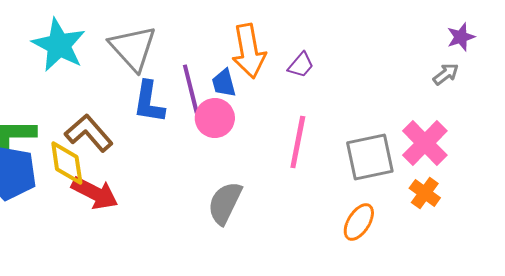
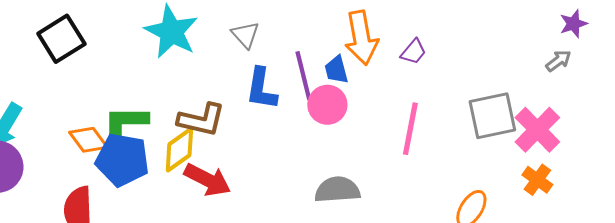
gray triangle: (133, 48) -> (245, 35), size x0.6
brown L-shape: (89, 133) -> (201, 120), turned 144
gray square: (370, 157) -> (492, 116), moved
yellow diamond: (67, 163) -> (179, 150), turned 63
gray semicircle: (225, 203) -> (337, 190), turned 60

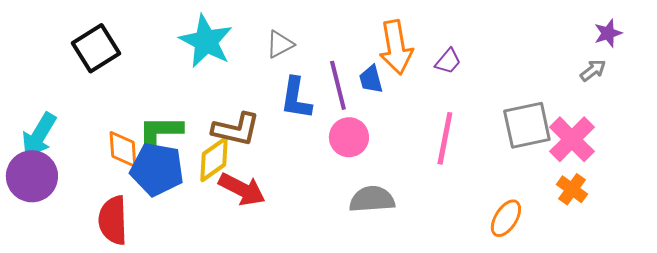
gray triangle: (245, 35) -> (280, 44), turned 44
pink circle: (327, 105) -> (349, 137), moved
orange diamond: (88, 140) -> (123, 149), turned 33

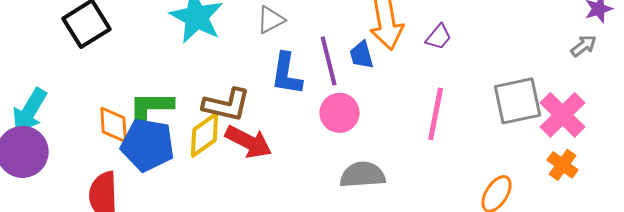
red arrow: (242, 189) -> (249, 142), moved

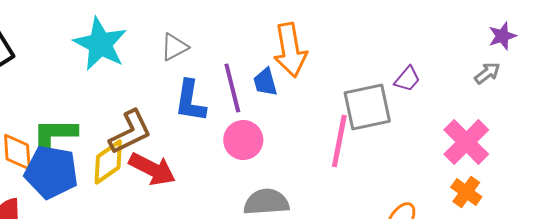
purple trapezoid: (439, 37) -> (407, 79), moved
gray square: (518, 101) -> (367, 107), moved
brown L-shape: (227, 105) -> (130, 132), turned -39

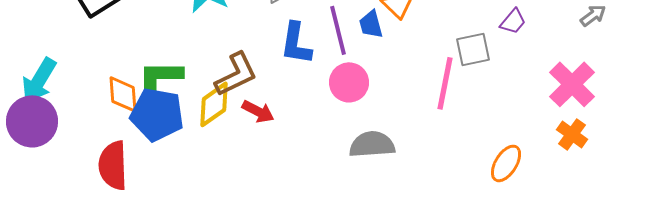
gray square: (367, 107) -> (473, 49), size x0.7
red arrow: (152, 169) -> (258, 111), size x0.7

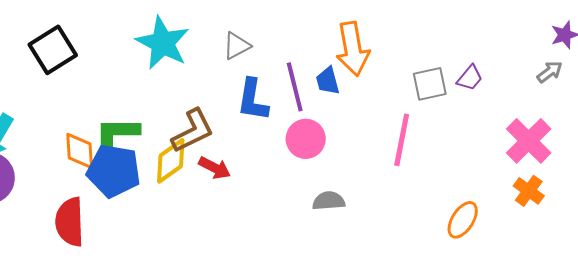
gray square: (473, 49) -> (430, 84), moved
gray semicircle: (372, 144) -> (329, 201), size x0.7

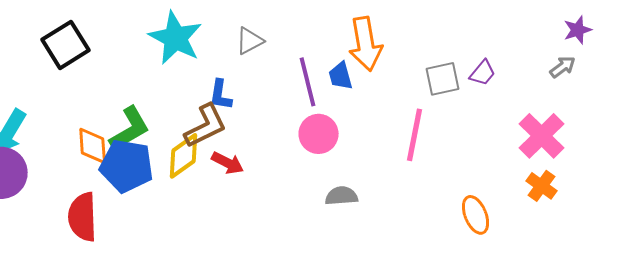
blue L-shape: (253, 100) -> (221, 95), moved, size x0.7
green L-shape: (117, 134) -> (130, 129), turned 150
orange ellipse: (463, 220) -> (476, 215), turned -54

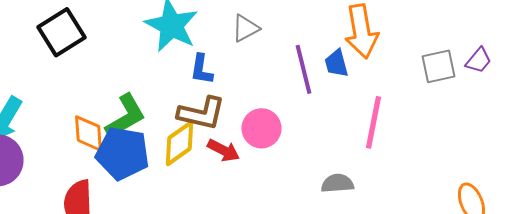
blue L-shape: (221, 95) -> (201, 69), moved
brown L-shape: (206, 126) -> (201, 113), turned 39
pink circle: (319, 134) -> (261, 128), moved
pink line: (415, 135) -> (373, 122), moved

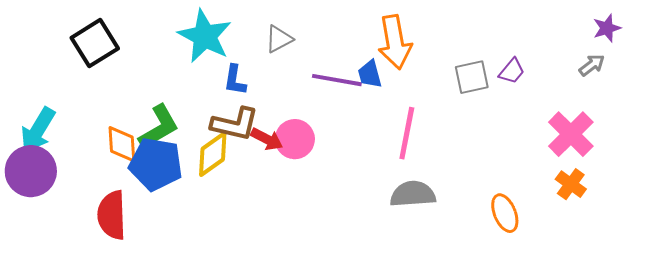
purple line: (303, 69) -> (337, 80), turned -66
red arrow: (223, 150) -> (267, 139), moved
gray semicircle: (337, 183) -> (413, 194), moved, size x1.4

